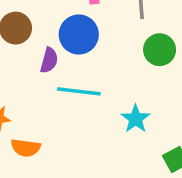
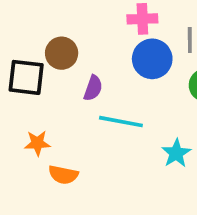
blue circle: (79, 35) -> (152, 59), moved

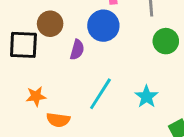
blue circle: (152, 59) -> (103, 26), moved
cyan line: (121, 122) -> (100, 94), moved, turned -64

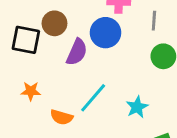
purple semicircle: (77, 50) -> (77, 52), size x1.4
orange semicircle: (58, 120) -> (62, 117), moved

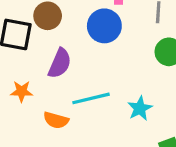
purple semicircle: (77, 52) -> (60, 63), moved
cyan line: (93, 98) -> (91, 98), turned 36

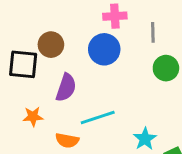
cyan star: (140, 108) -> (145, 139), moved

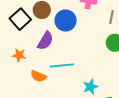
blue circle: (104, 49) -> (66, 20), moved
black square: (23, 64) -> (20, 19), turned 30

